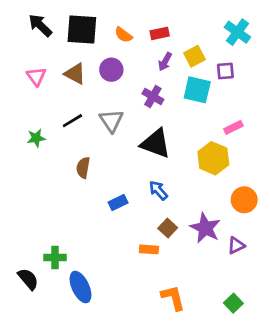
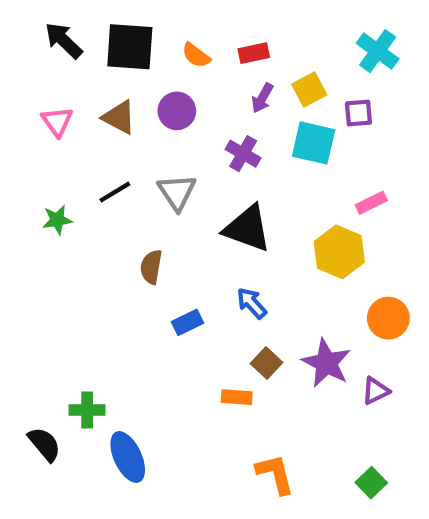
brown semicircle: (83, 168) -> (151, 267), moved

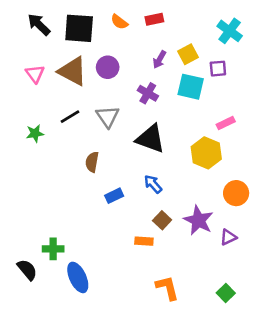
red rectangle: (254, 53) -> (154, 19), moved
orange semicircle: (196, 55) -> (119, 22), moved
brown triangle: (119, 117) -> (73, 71), size x1.4

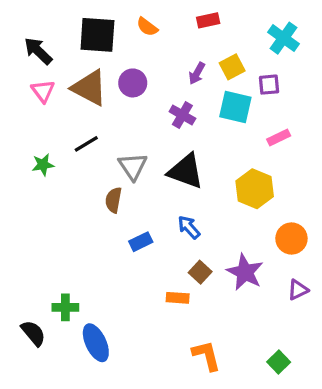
red rectangle: (154, 19) -> (208, 20), moved
black arrow: (39, 24) -> (38, 51), moved
gray triangle: (108, 117) -> (133, 166), moved
pink rectangle: (226, 123) -> (279, 137), moved
purple triangle: (228, 237) -> (298, 290), moved

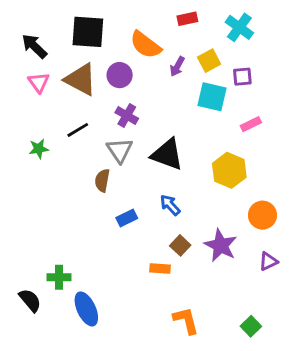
orange semicircle: (147, 27) -> (146, 45), moved, size x1.6
cyan cross: (283, 38) -> (239, 27), moved
purple cross: (182, 115) -> (127, 115), moved

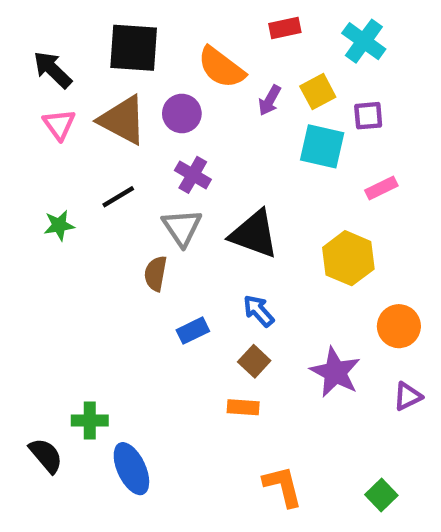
brown square: (180, 245) -> (254, 361), moved

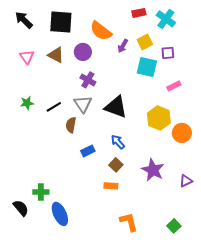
red rectangle: (285, 28) -> (139, 13), moved
black arrow: (52, 70) -> (24, 20), moved
brown triangle: (123, 120) -> (56, 55), size x0.7
black line: (118, 197) -> (54, 107), moved
orange circle: (399, 326) -> (182, 133), moved

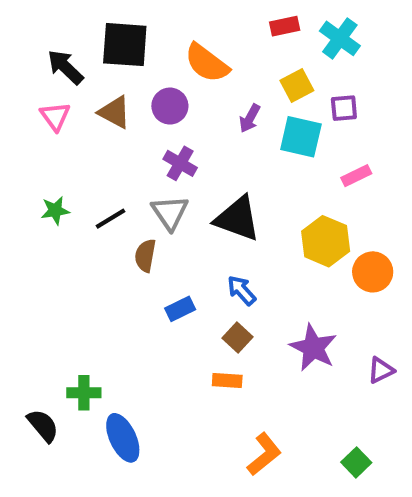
black arrow: (24, 20) -> (65, 67), moved
purple arrow: (123, 46) -> (250, 118), moved
orange L-shape: (129, 222) -> (264, 454), turned 65

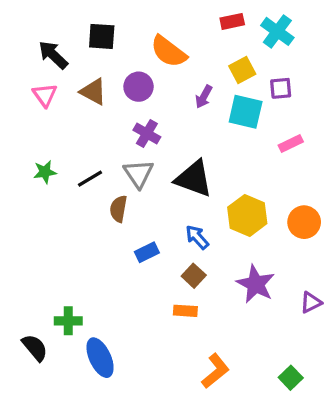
black square: (125, 45) -> (102, 36), size x0.7
yellow hexagon: (326, 241) -> (247, 215), moved

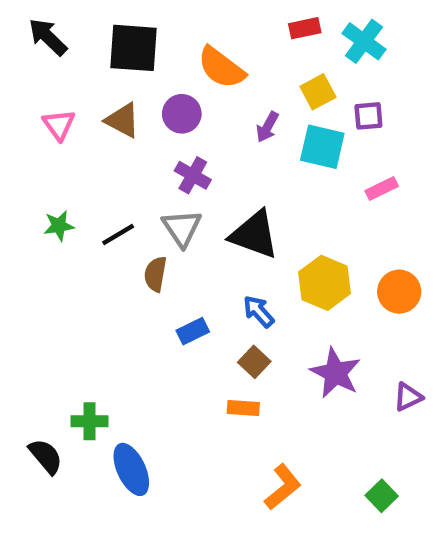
black square: (102, 36) -> (133, 48), size x1.4
black arrow: (53, 55) -> (48, 37), moved

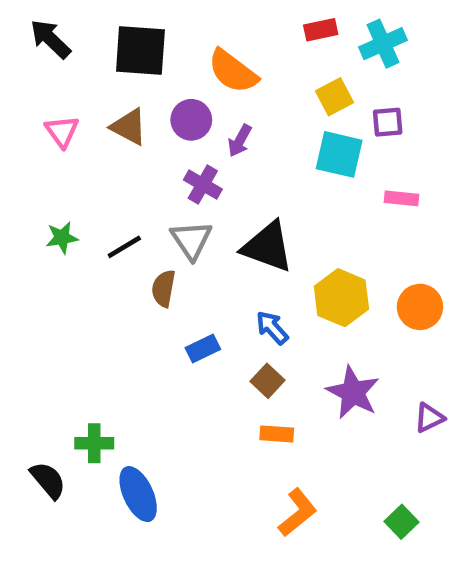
cyan cross: (364, 41) -> (383, 44), turned 30
purple arrow: (267, 127) -> (240, 141), moved
pink rectangle: (382, 188) -> (401, 198), turned 32
orange rectangle: (243, 408) -> (277, 434), moved

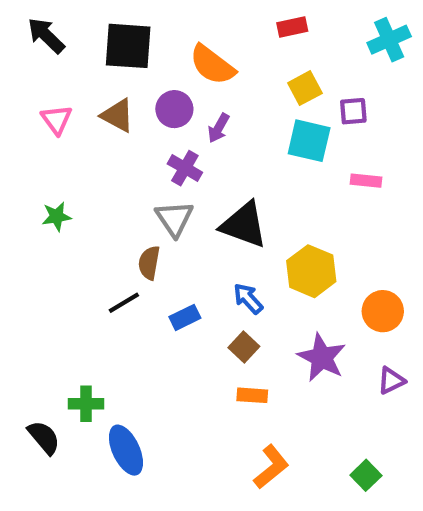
cyan cross: (383, 44) -> (389, 40), moved
black line: (124, 247) -> (124, 303), moved
orange circle: (420, 307) -> (383, 311), moved

